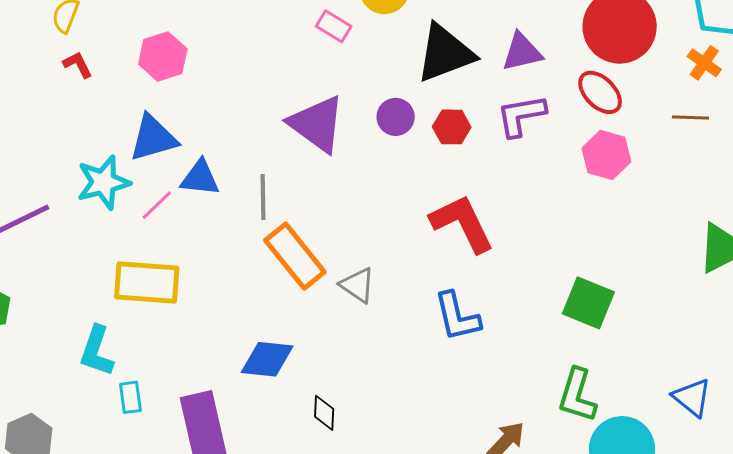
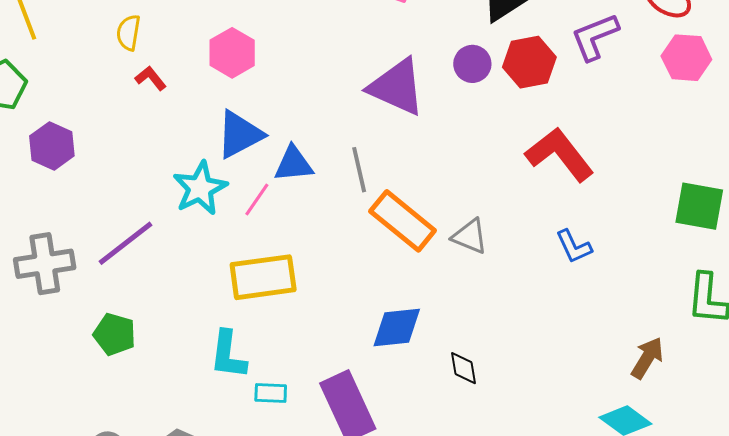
red hexagon: (452, 127) -> (529, 62), size x1.4
blue L-shape: (457, 317) -> (574, 247), size x0.7
cyan rectangle: (130, 397) -> (271, 393), turned -68

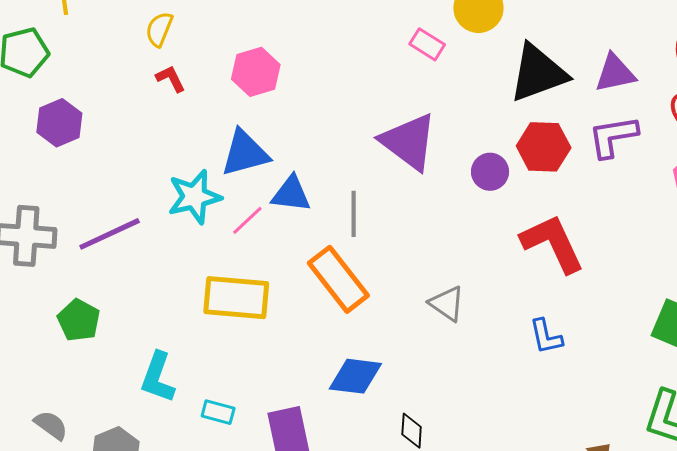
purple circle: (472, 64) -> (490, 172), moved
orange rectangle: (403, 221) -> (338, 279), moved
cyan L-shape: (228, 355) -> (158, 377), moved

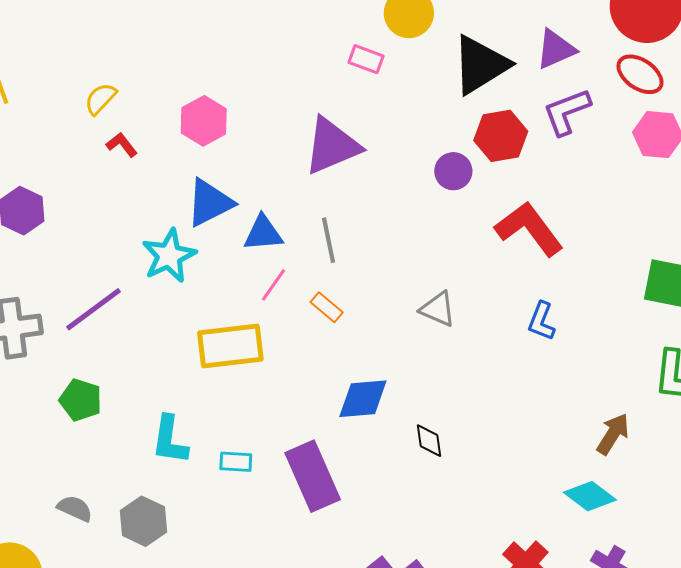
yellow semicircle: (159, 29) -> (101, 99), turned 33
purple triangle: (409, 142) -> (332, 146), moved, turned -48
pink line: (247, 220) -> (274, 285), moved
orange rectangle: (338, 279) -> (327, 307), size x0.5
blue L-shape: (546, 337) -> (542, 321), turned 45

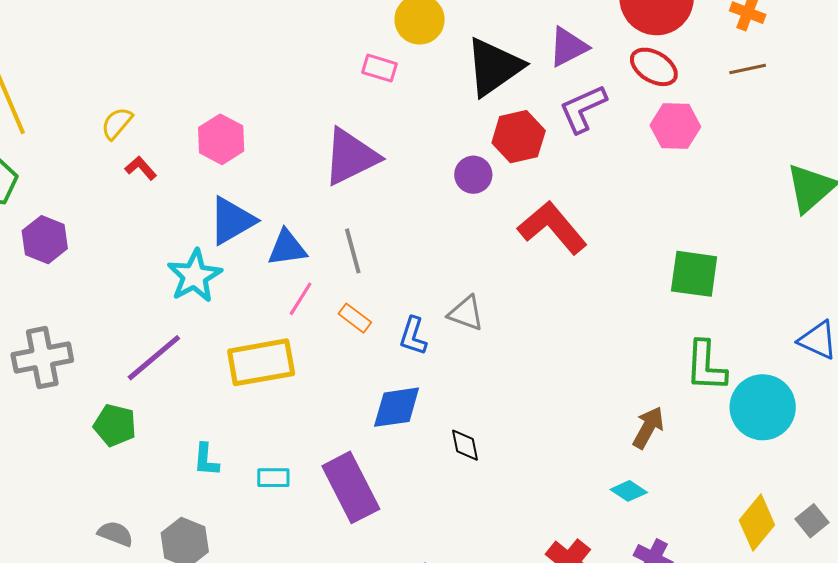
purple line: (93, 309) -> (154, 358), moved
blue L-shape: (542, 321) -> (413, 336), moved
cyan L-shape: (170, 440) -> (206, 460), size x0.7
cyan diamond: (590, 496) -> (629, 491), size x0.7

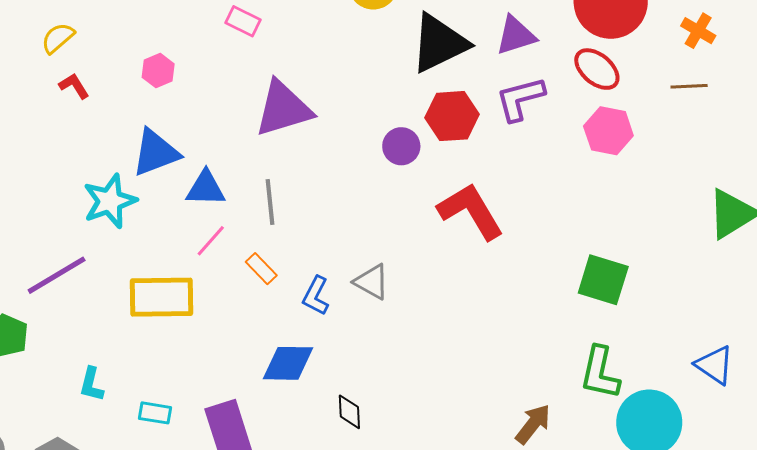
pink rectangle: (379, 68) -> (243, 21), moved
pink hexagon: (221, 139) -> (158, 71), size x0.7

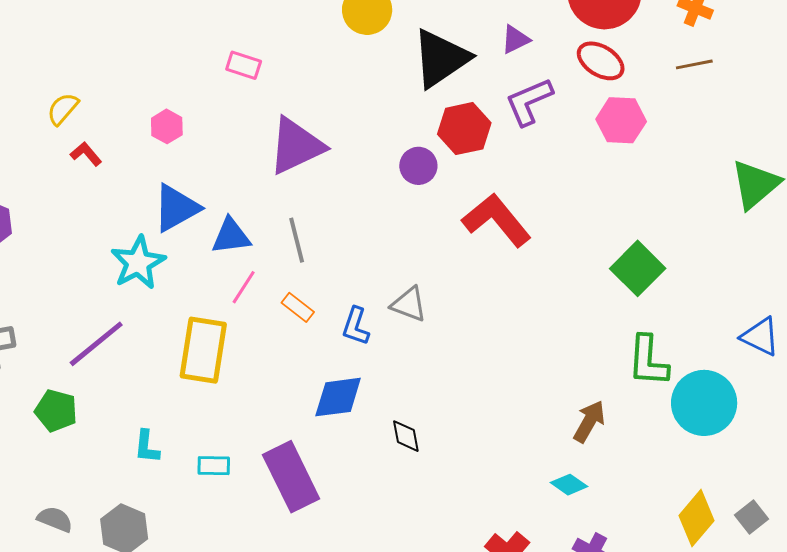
purple triangle: (516, 35) -> (515, 40), size x0.7
green square: (603, 280) -> (638, 268), turned 36
yellow rectangle: (161, 297) -> (203, 350), turned -72

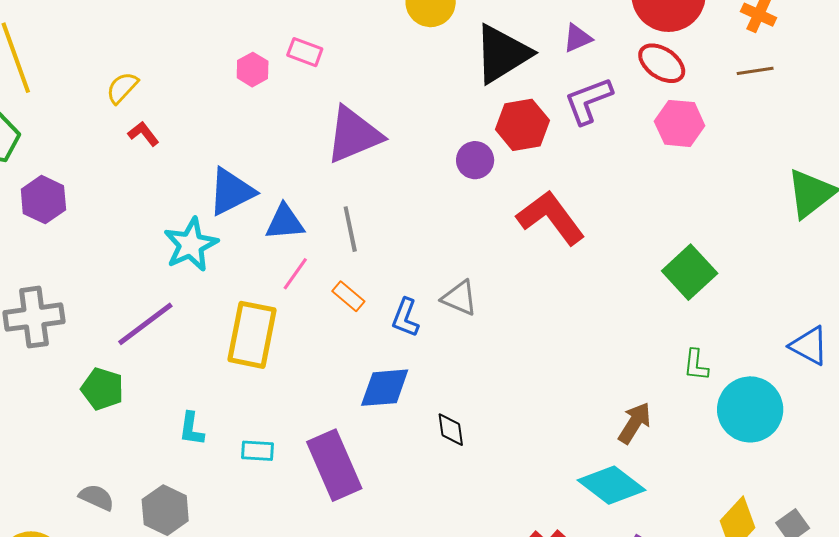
pink hexagon: (167, 126) -> (253, 70), moved
green L-shape: (648, 361) -> (696, 365), size x0.6
cyan diamond: (569, 485) -> (612, 485), size x1.8

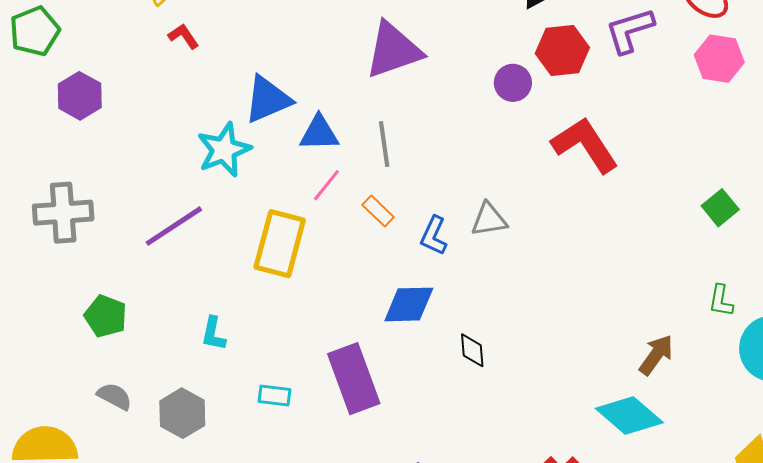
green square: (690, 272) -> (720, 208), size x0.7
gray triangle: (460, 298) -> (489, 219), turned -36
green pentagon: (102, 389) -> (106, 316), moved
cyan rectangle: (258, 451) -> (275, 396), moved

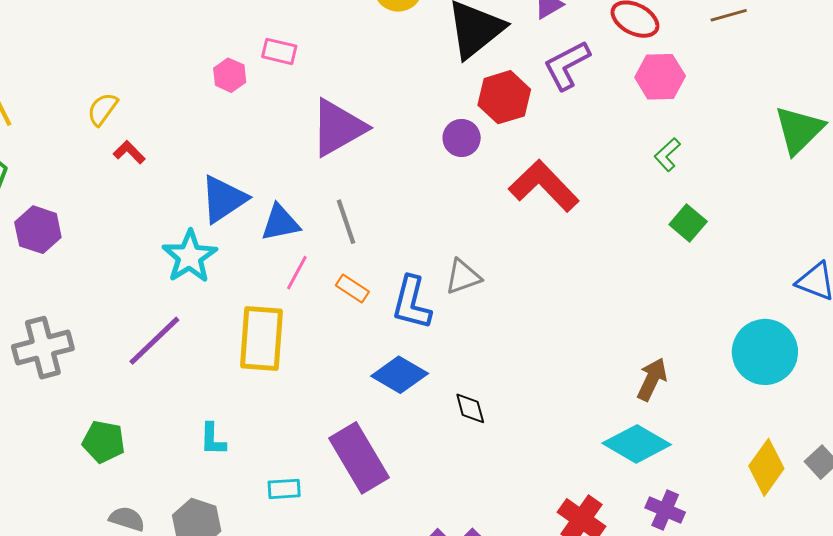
blue L-shape: (434, 236) -> (412, 303), size x1.4
green L-shape: (721, 301) -> (667, 155), moved, turned 48
blue diamond: (409, 304) -> (400, 375), turned 42

